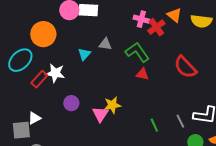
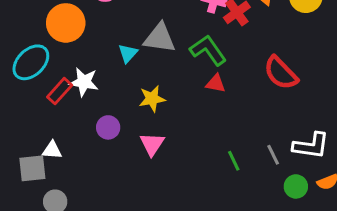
gray triangle: (105, 44) -> (160, 38), size x1.6
yellow star: (112, 105) -> (152, 99), moved
white triangle: (34, 118) -> (52, 150), turned 32

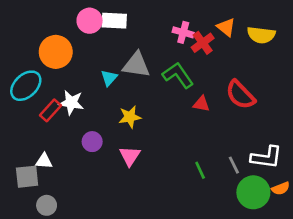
red triangle: (216, 84) -> (201, 104), moved
green circle: (296, 186) -> (253, 192), size x1.6

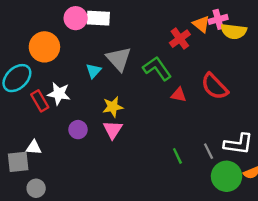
pink cross: (183, 32) -> (218, 19), moved, turned -30
gray triangle: (136, 65) -> (119, 59), turned 40
red rectangle: (50, 110) -> (40, 101), turned -72
pink triangle: (130, 156) -> (113, 130), moved

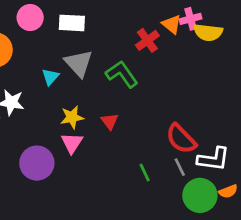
white rectangle: (98, 18) -> (72, 23), moved
red semicircle: (215, 86) -> (181, 139), moved
red triangle: (179, 95) -> (110, 121), moved, turned 42
purple circle: (78, 130) -> (37, 163), moved, size x1.6

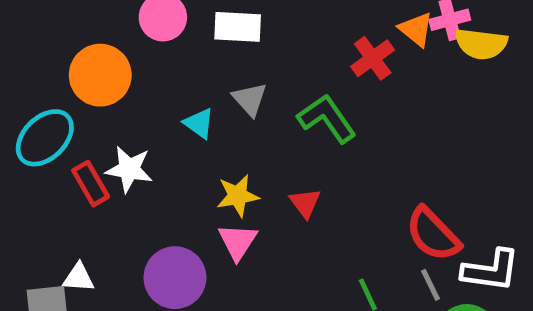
gray triangle: (79, 63) -> (250, 99), size x0.7
cyan triangle: (50, 77) -> (199, 123), turned -36

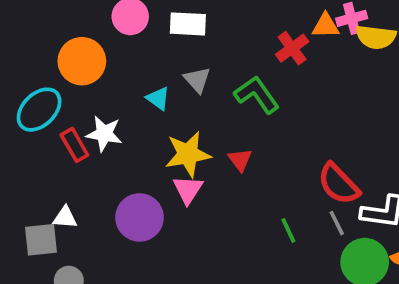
orange triangle: (416, 29) -> (326, 26), turned -40
yellow star: (238, 196) -> (188, 154), size x1.4

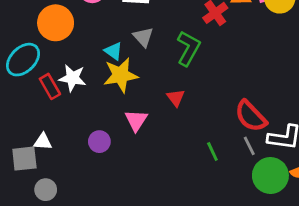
green L-shape: (257, 95) -> (188, 48), turned 64
yellow star: (188, 154) -> (121, 75), moved
purple circle: (140, 217) -> (99, 142), size x0.6

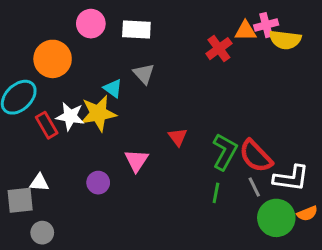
green L-shape: (188, 48) -> (225, 152), moved
yellow star: (121, 75) -> (98, 113), moved
green line: (212, 151) -> (216, 193), turned 36

